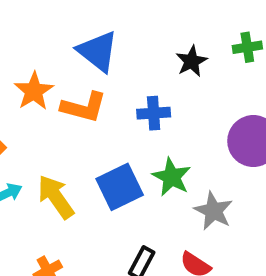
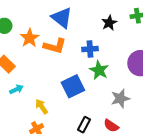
green star: (172, 177) -> (99, 70), moved
yellow arrow: (56, 197) -> (42, 107), moved, size x0.7
gray star: (213, 211) -> (120, 98), turned 30

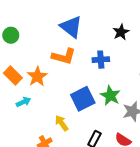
orange star: (30, 38) -> (37, 77), moved
green star: (99, 70) -> (110, 96), moved
yellow arrow: (42, 107) -> (62, 123), moved

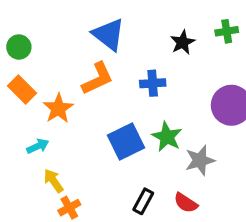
orange L-shape: (64, 56) -> (98, 78), turned -40
orange rectangle: (13, 75) -> (22, 90), moved
yellow arrow: (62, 123) -> (54, 181), moved

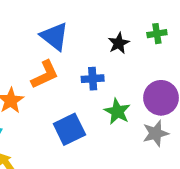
green star: (167, 137) -> (117, 111), moved
gray star: (200, 160) -> (156, 133), moved

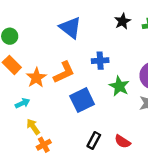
black star: (119, 43) -> (122, 21), moved
orange L-shape: (45, 75) -> (64, 72), moved

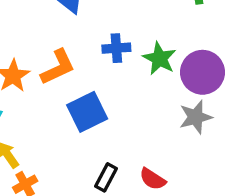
green star: (119, 86) -> (159, 58), moved

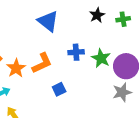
blue square: (87, 112) -> (59, 89), size x0.6

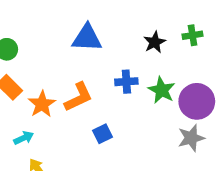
black star: (97, 15) -> (155, 42), moved
blue triangle: (48, 21) -> (87, 38), turned -35

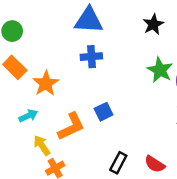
blue cross: (126, 82) -> (91, 57), moved
orange L-shape: (79, 97) -> (71, 126), moved

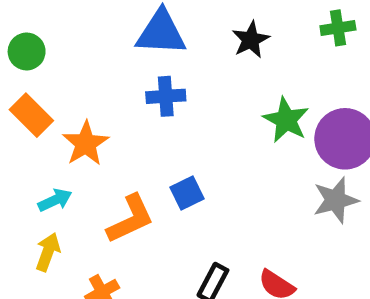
black star: (153, 24) -> (251, 40), moved
yellow arrow: (42, 145) -> (48, 252), moved, turned 55

